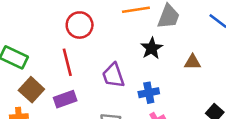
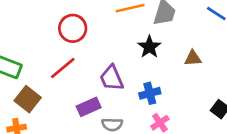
red line: (67, 62) -> (63, 68), turned 68
purple rectangle: (65, 99) -> (89, 107), moved

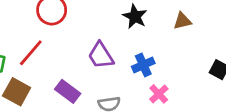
red line: (63, 68) -> (31, 53), moved
purple rectangle: (89, 107) -> (68, 91), moved, turned 70

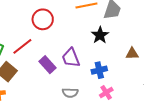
brown triangle: (182, 21) -> (132, 54), moved
purple rectangle: (68, 91) -> (47, 65), moved

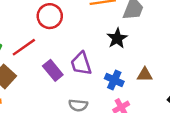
brown triangle: (132, 54) -> (145, 75), moved
blue cross: (99, 70) -> (114, 80), turned 35

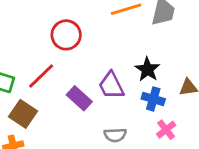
black star: (117, 38) -> (148, 69), moved

